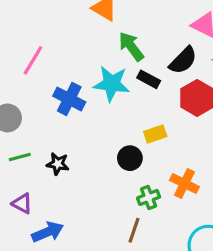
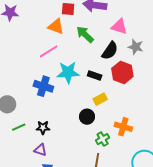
green arrow: (131, 46) -> (85, 34), moved
pink line: (33, 60) -> (49, 51), moved, turned 36
black rectangle: (149, 79) -> (95, 76), moved
purple triangle: (22, 203) -> (40, 150), moved

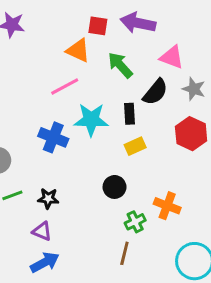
red hexagon: (122, 72) -> (191, 134), moved
black rectangle: (95, 76) -> (129, 114), moved, turned 64
yellow rectangle: (100, 99) -> (135, 146), moved

